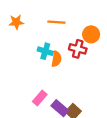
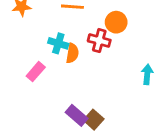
pink rectangle: (40, 98) -> (36, 72), moved

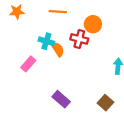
orange semicircle: (72, 53) -> (58, 49), turned -42
brown square: (94, 120) -> (105, 103), moved

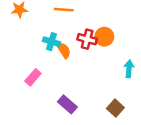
orange circle: (93, 24) -> (104, 37), moved
pink rectangle: (28, 64) -> (33, 77), moved

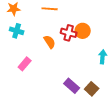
cyan cross: (51, 42) -> (17, 31), moved
purple rectangle: (67, 104) -> (72, 86), moved

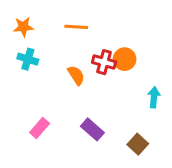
pink rectangle: (25, 64) -> (40, 128), moved
purple rectangle: (72, 86) -> (92, 129), moved

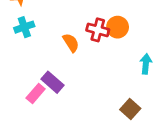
cyan cross: (28, 59) -> (24, 27), turned -36
purple rectangle: (92, 129) -> (53, 82), moved

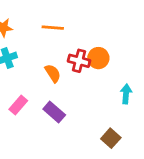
purple rectangle: (53, 82) -> (54, 112), moved
pink rectangle: (36, 93) -> (18, 105), moved

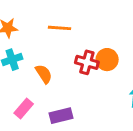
orange semicircle: (53, 73) -> (44, 74), moved
purple rectangle: (54, 112) -> (61, 116), turned -55

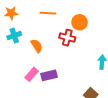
orange circle: (107, 60) -> (80, 22), moved
pink rectangle: (24, 108) -> (32, 74), moved

